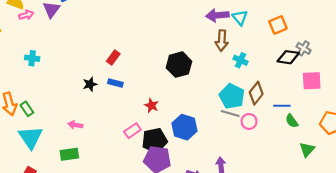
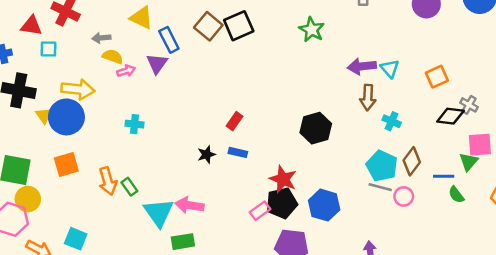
red star: (152, 105) -> (283, 179), size x1.5
pink arrow: (75, 125) -> (190, 205), size x1.5
cyan triangle: (31, 137) -> (159, 213), moved
black pentagon: (155, 140) -> (282, 203), moved
green triangle: (307, 149) -> (469, 162), moved

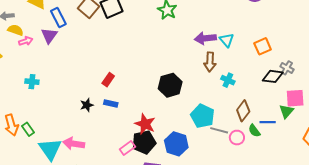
cyan pentagon: (382, 166) -> (203, 116), moved
green semicircle: (456, 195) -> (254, 131), moved

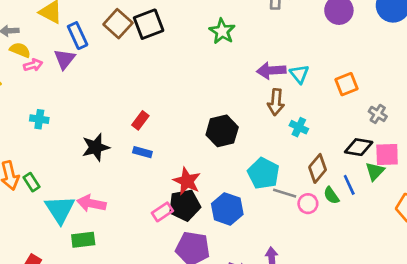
black diamond: (273, 76) -> (359, 147), moved
black star: (87, 105) -> (96, 147), moved, size x1.5
blue line: (268, 122) -> (349, 185), turned 63

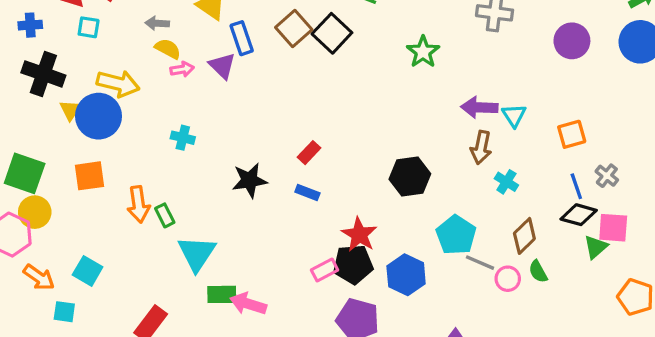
black square: (149, 24) -> (332, 33), turned -32
purple triangle: (65, 59) -> (222, 66), turned -30
blue line: (349, 185) -> (576, 186), moved
pink arrow: (91, 203) -> (248, 304), moved

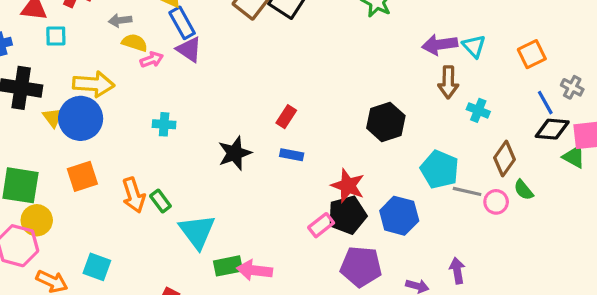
blue rectangle: (242, 38) -> (182, 23), moved
green triangle: (596, 247) -> (574, 157), turned -40

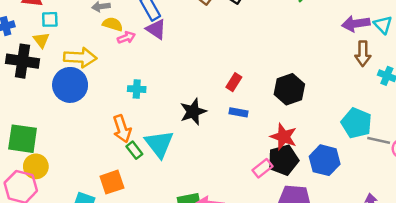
yellow triangle: (53, 117) -> (41, 40), moved
black hexagon: (386, 122) -> (289, 89), moved
orange square: (82, 176) -> (112, 182), moved
orange arrow: (134, 195) -> (122, 129), moved
cyan triangle: (197, 231) -> (159, 144), moved

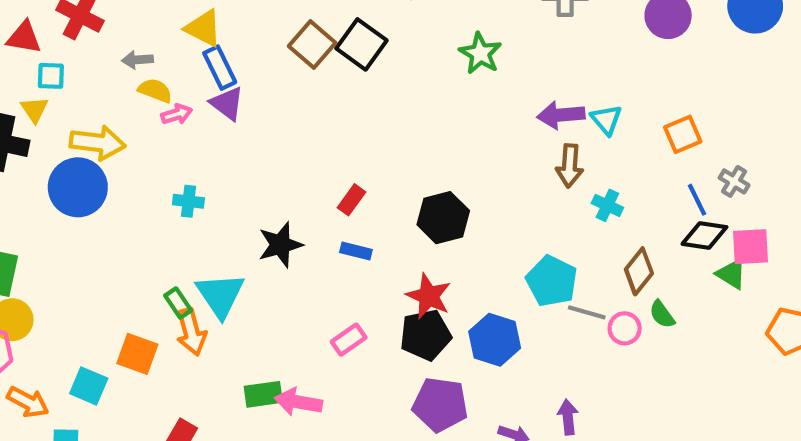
orange arrow: (122, 129) -> (191, 332), moved
pink rectangle: (262, 168) -> (349, 340), moved
orange square: (112, 182) -> (137, 354), turned 35

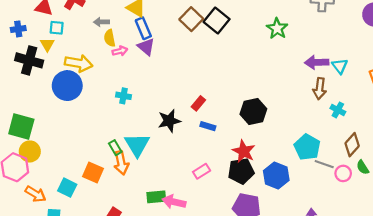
yellow semicircle: (155, 90) -> (110, 38), turned -126
red rectangle: (351, 200) -> (198, 103), moved

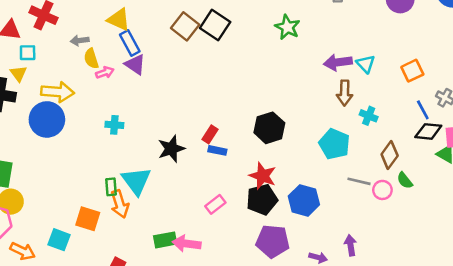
red rectangle: (198, 103) -> (210, 134), moved
cyan pentagon: (307, 147) -> (334, 144), moved
green rectangle: (115, 148) -> (111, 187), turned 32

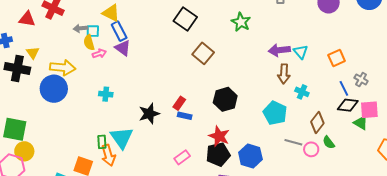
brown square: (185, 26) -> (203, 53), moved
cyan square: (28, 53) -> (93, 31), moved

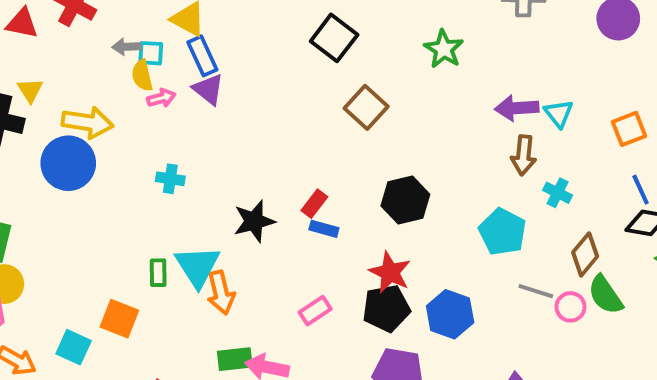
green semicircle: (329, 142) -> (605, 295), size x1.5
orange arrow: (108, 155) -> (221, 293), moved

